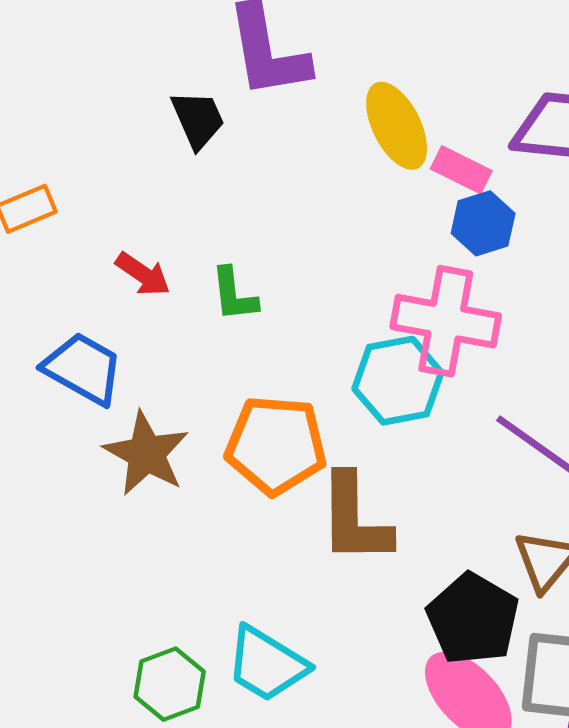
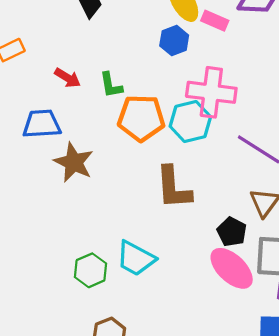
blue hexagon: (483, 223) -> (174, 40), moved
blue trapezoid: (83, 369) -> (42, 124), turned -30
orange pentagon: (276, 445) -> (141, 118), moved
black pentagon: (473, 619) -> (232, 232), size x0.7

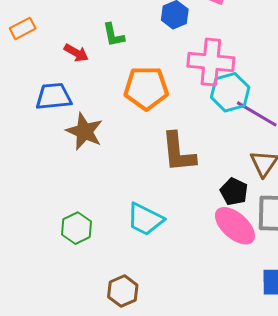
green L-shape: (111, 85) -> (113, 35), moved
cyan hexagon: (190, 122) -> (230, 92), moved
green hexagon: (91, 270) -> (77, 228), moved

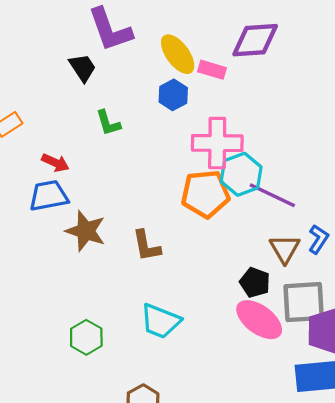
red arrow: (76, 53) -> (55, 163), moved
orange pentagon: (146, 88) -> (205, 194), moved
brown L-shape: (178, 152) -> (146, 246), moved, size x0.7

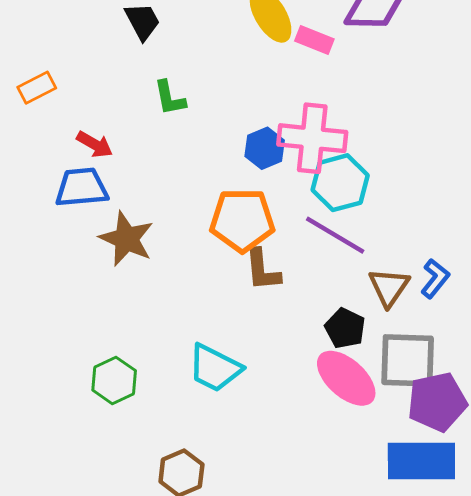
blue hexagon: (173, 95) -> (265, 148), moved
orange pentagon: (205, 194) -> (242, 220), moved
purple line: (272, 195) -> (335, 235), moved
brown L-shape: (146, 246) -> (262, 270), moved

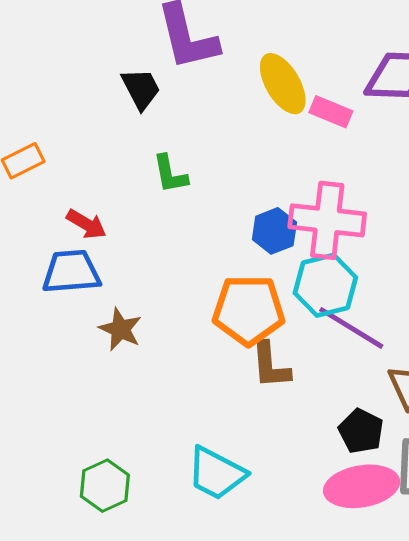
cyan hexagon: (340, 183) -> (325, 285), moved
brown star: (126, 239) -> (120, 329), size x0.7
pink ellipse: (346, 378) -> (362, 486), turned -52

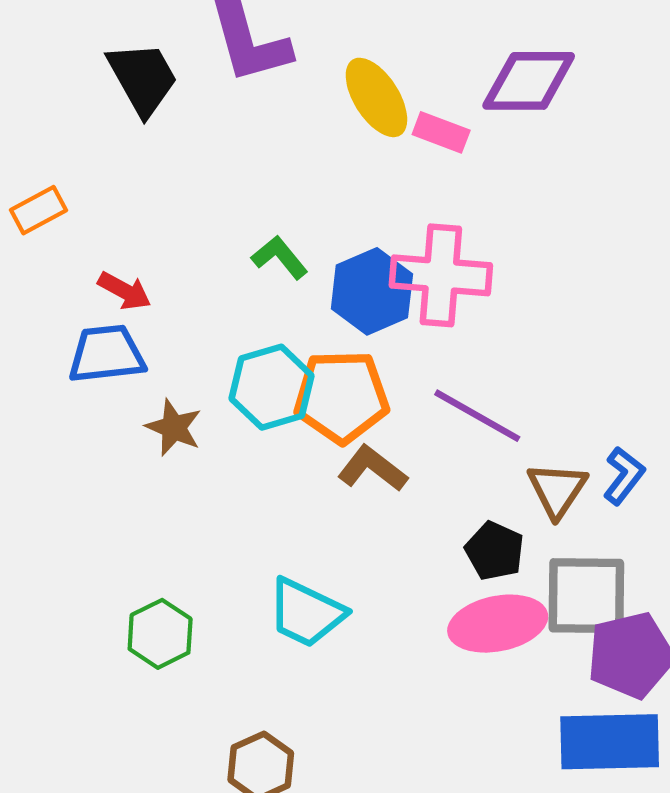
black trapezoid: (141, 89) -> (143, 78), moved, size x1.4
green L-shape: (170, 174) -> (280, 257), moved, turned 153
blue hexagon: (274, 231) -> (372, 291), size x1.4
cyan hexagon: (325, 285) -> (272, 387), moved
brown L-shape: (270, 365) -> (372, 469), turned 134

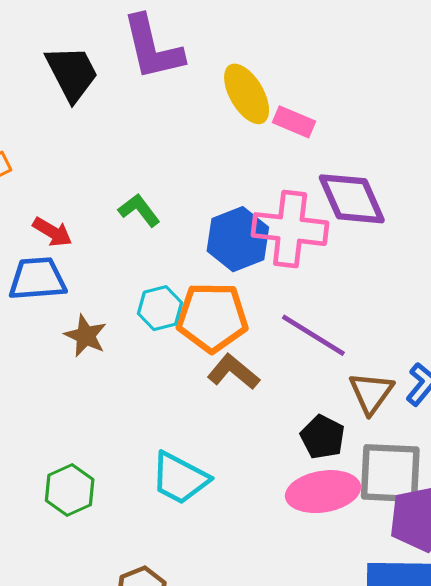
purple diamond: (529, 81) -> (352, 199), moved, turned 64
green L-shape: (280, 257) -> (139, 210), moved
cyan hexagon: (272, 387) -> (160, 308), size x0.7

